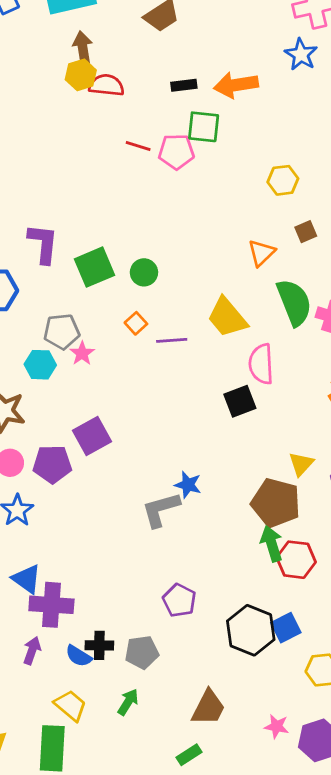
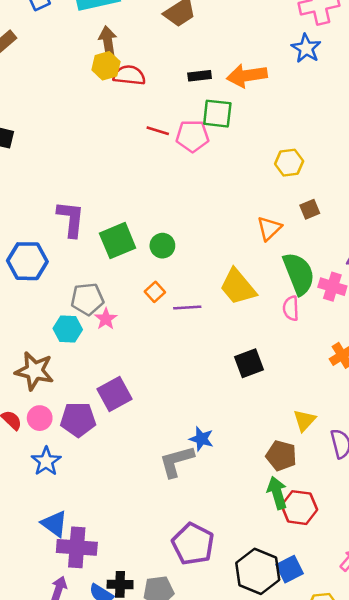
pink semicircle: (261, 364) -> (291, 308), moved, size x0.7
brown pentagon: (276, 503) -> (281, 456), size x0.7
purple pentagon: (179, 600) -> (193, 544), size x1.4

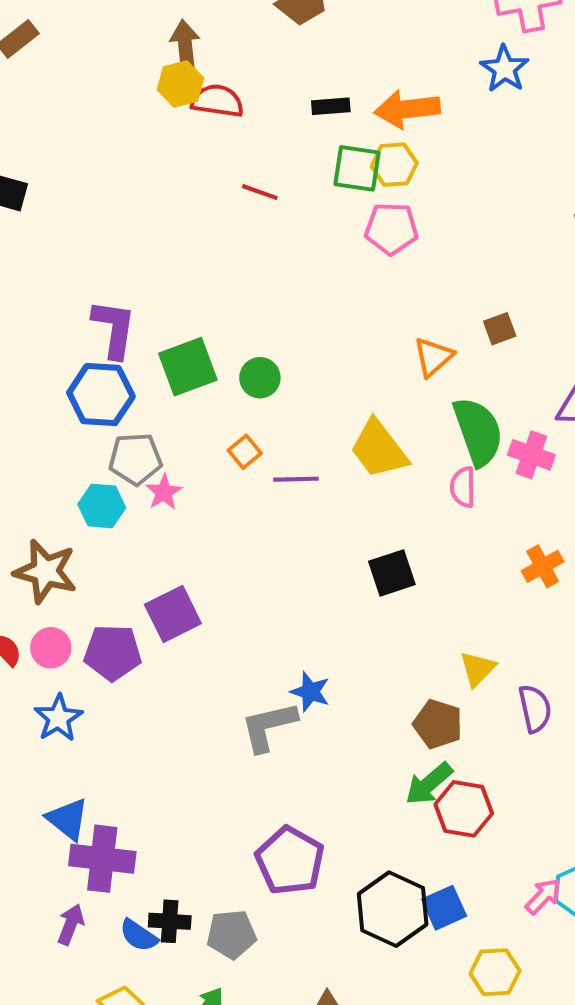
pink pentagon: (192, 136) -> (391, 229), moved
yellow hexagon: (289, 163) -> (394, 165), moved
blue hexagon: (27, 261) -> (101, 395), moved
green arrow: (277, 493) -> (429, 784), turned -116

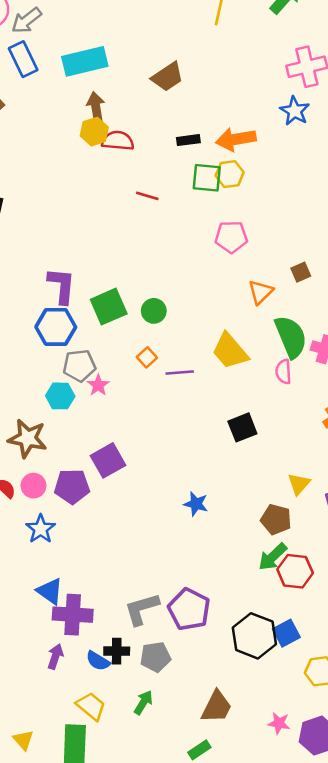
pink pentagon: (391, 229) -> (231, 237), moved
gray L-shape: (269, 726) -> (142, 609), moved

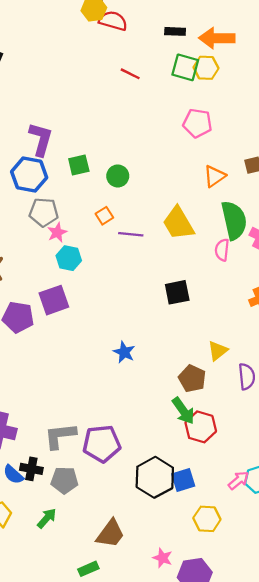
green square: (109, 307) -> (79, 165), size x0.7
cyan hexagon: (60, 396) -> (69, 258), moved
green arrow: (273, 557) -> (183, 411), turned -92
purple pentagon: (189, 609) -> (102, 444), turned 30

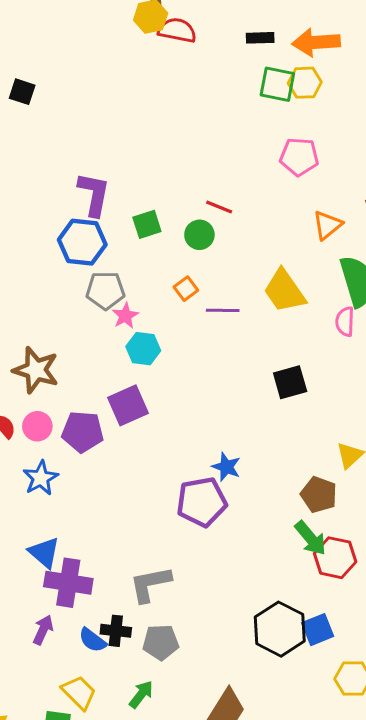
red line: (130, 74) -> (219, 207), moved
purple pentagon: (102, 444) -> (202, 502), moved

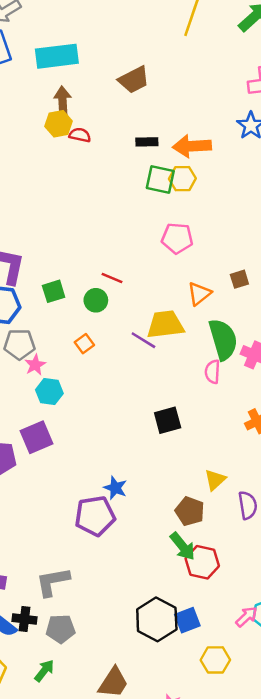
red semicircle: (177, 30) -> (80, 135), size x0.7
yellow trapezoid: (284, 291) -> (165, 324), moved, turned 117
purple line: (223, 310) -> (143, 340), moved, turned 30

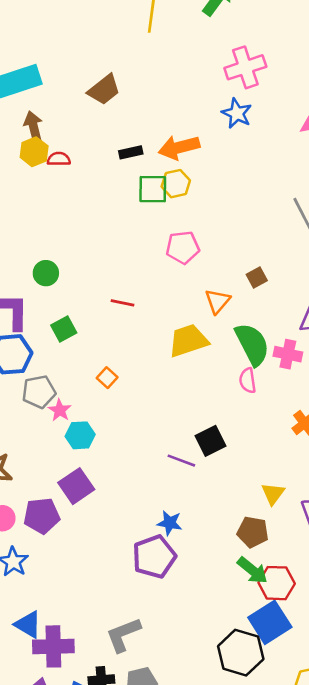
green circle: (96, 300) -> (46, 273), moved
purple line: (143, 340) -> (181, 461), moved
blue square: (187, 620) -> (270, 622), moved, size x1.5

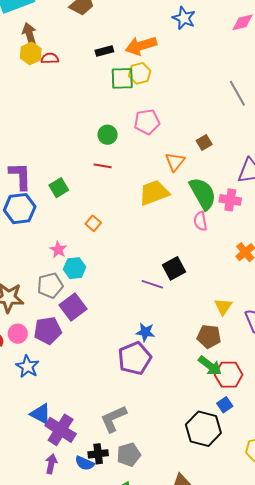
green circle: (46, 273) -> (108, 135), moved
gray pentagon: (39, 392) -> (50, 285), moved
blue square: (270, 622) -> (225, 405), size x0.5
purple cross: (53, 646) -> (61, 430), turned 36

